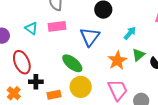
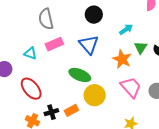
cyan arrow: (130, 33) -> (126, 29), turned 32
black cross: (36, 82) -> (51, 112), moved

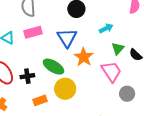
orange star: (122, 59) -> (84, 57), moved
pink trapezoid: (131, 87) -> (111, 71), moved
black cross: (51, 112) -> (27, 76), moved

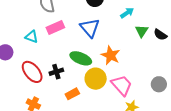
orange star: (84, 57) -> (111, 55), moved
pink trapezoid: (111, 71) -> (122, 85), moved
gray circle: (127, 94) -> (159, 84), moved

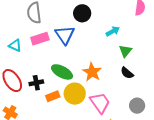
blue triangle: (90, 28) -> (65, 35), moved
black semicircle: (160, 35) -> (127, 73), moved
orange rectangle: (72, 94) -> (53, 96), moved

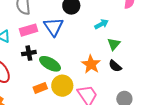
orange star: (92, 72) -> (91, 64), moved
black cross: (36, 83) -> (29, 53), moved

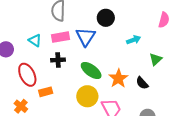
green triangle: (114, 44) -> (156, 59), moved
green ellipse: (50, 64) -> (91, 71), moved
orange rectangle: (40, 88) -> (46, 92), moved

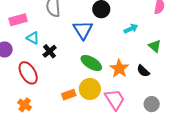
pink rectangle: (60, 37) -> (18, 20), moved
green triangle: (156, 59) -> (155, 46), turned -32
black cross: (58, 60) -> (50, 51), moved, turned -32
orange rectangle: (46, 92) -> (69, 95), moved

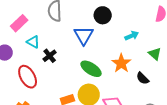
pink rectangle: (18, 20) -> (19, 23), turned -30
orange star: (119, 68) -> (121, 63), moved

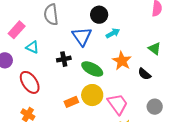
cyan arrow: (132, 36) -> (113, 33), moved
black cross: (50, 56) -> (64, 59), moved, turned 32

